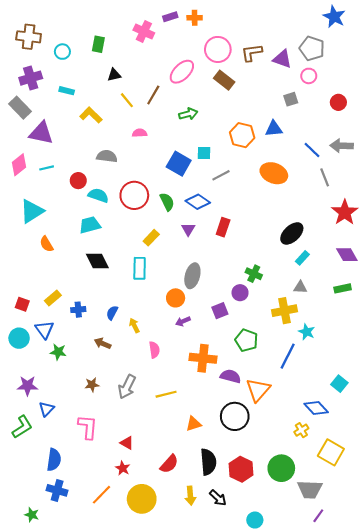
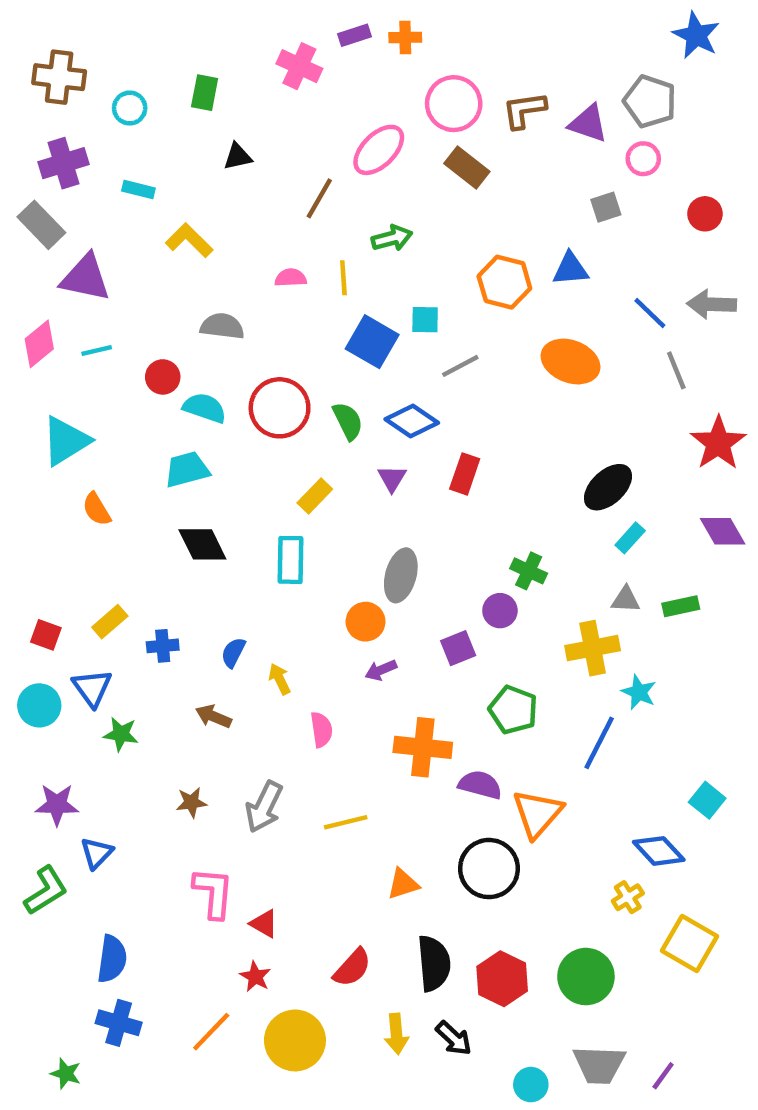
yellow line: (127, 100) -> (343, 278), moved, turned 35
green rectangle: (343, 288) -> (681, 606), moved
pink L-shape: (88, 427) -> (213, 893), moved
gray trapezoid: (310, 489) -> (599, 1065), moved

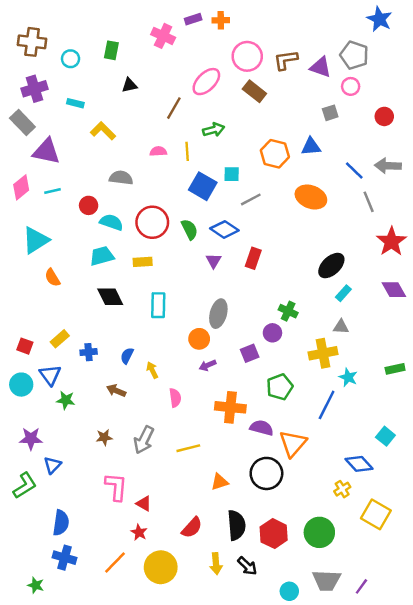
yellow rectangle: (315, 496) -> (143, 262), moved, turned 42
green rectangle: (681, 606) -> (395, 369), moved
green pentagon: (513, 710) -> (280, 387), turned 30

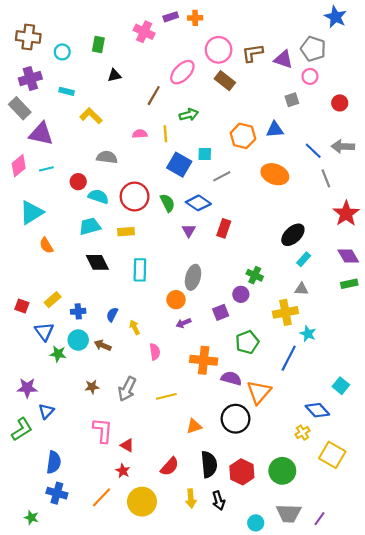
green rectangle: (395, 369) -> (349, 284), moved
cyan circle: (21, 385) -> (78, 340), moved
black arrow: (247, 566) -> (219, 501), turned 30

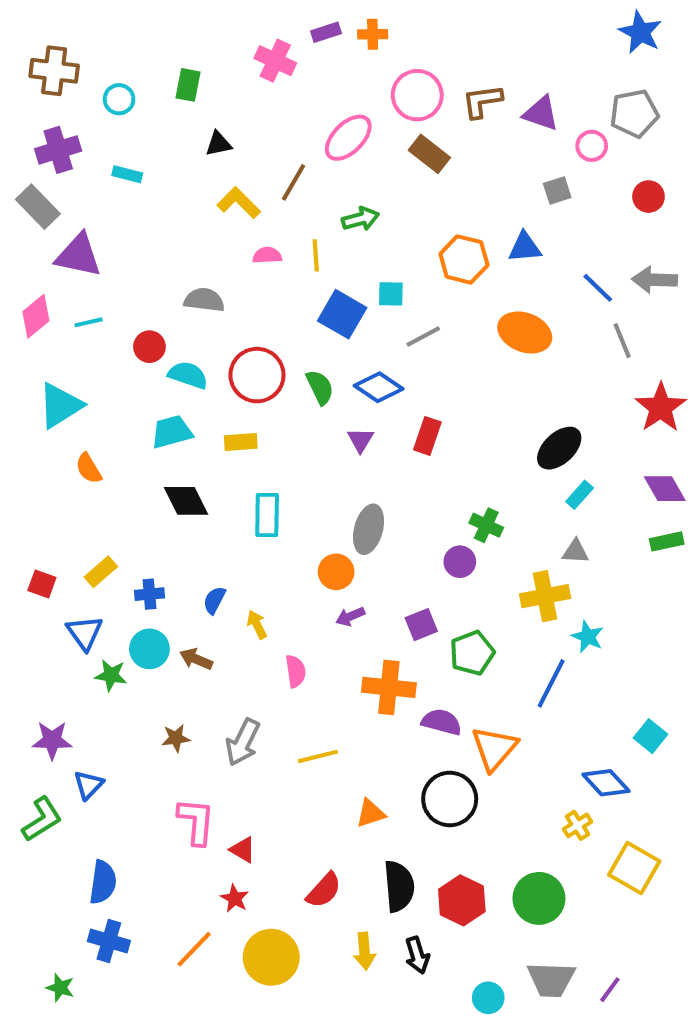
gray pentagon: (313, 49) -> (634, 113), moved, turned -30
yellow L-shape: (91, 116) -> (239, 203), moved
purple square: (221, 312) -> (421, 625), moved

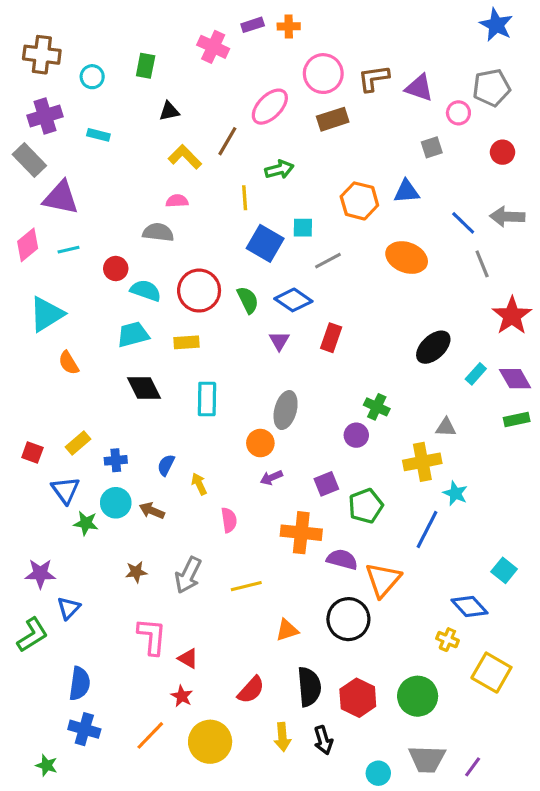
brown rectangle: (429, 154) -> (333, 119), turned -56
pink semicircle: (267, 255) -> (177, 201), moved
cyan rectangle: (580, 495) -> (476, 374), moved
yellow cross: (577, 825) -> (447, 640), turned -35

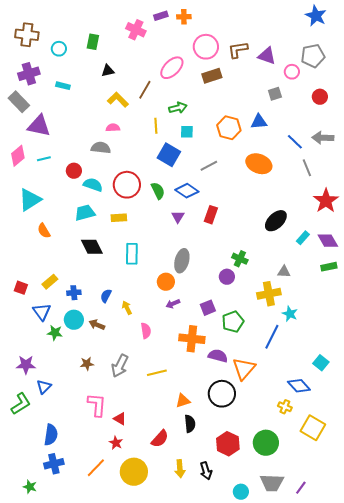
cyan square: (303, 228) -> (187, 132), moved
black semicircle: (309, 687) -> (190, 424), moved, size x0.7
blue cross: (84, 729) -> (54, 464), turned -30

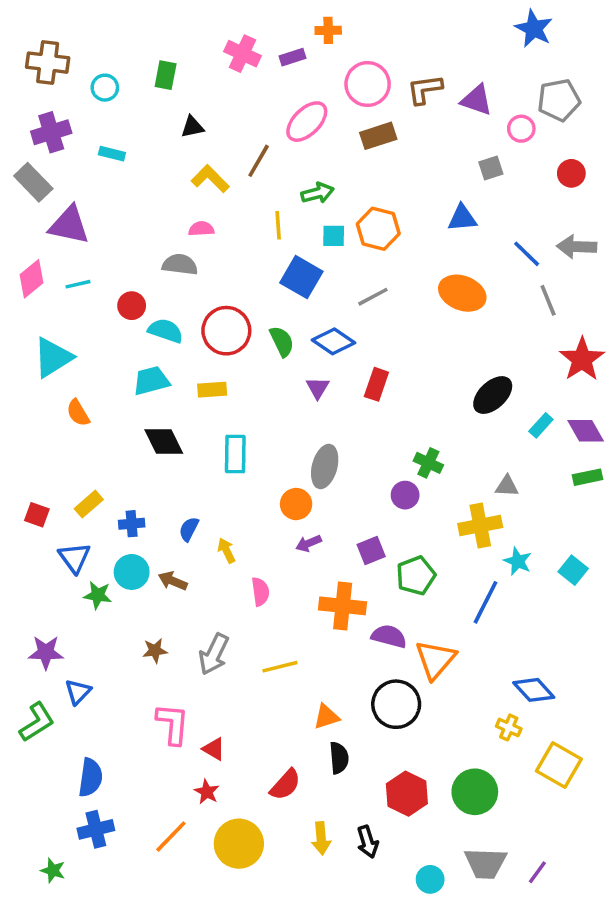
purple rectangle: (161, 16) -> (292, 57), moved
blue star: (316, 16) -> (534, 29), moved
orange hexagon: (229, 128) -> (378, 229), moved
cyan square: (321, 363) -> (573, 570), moved

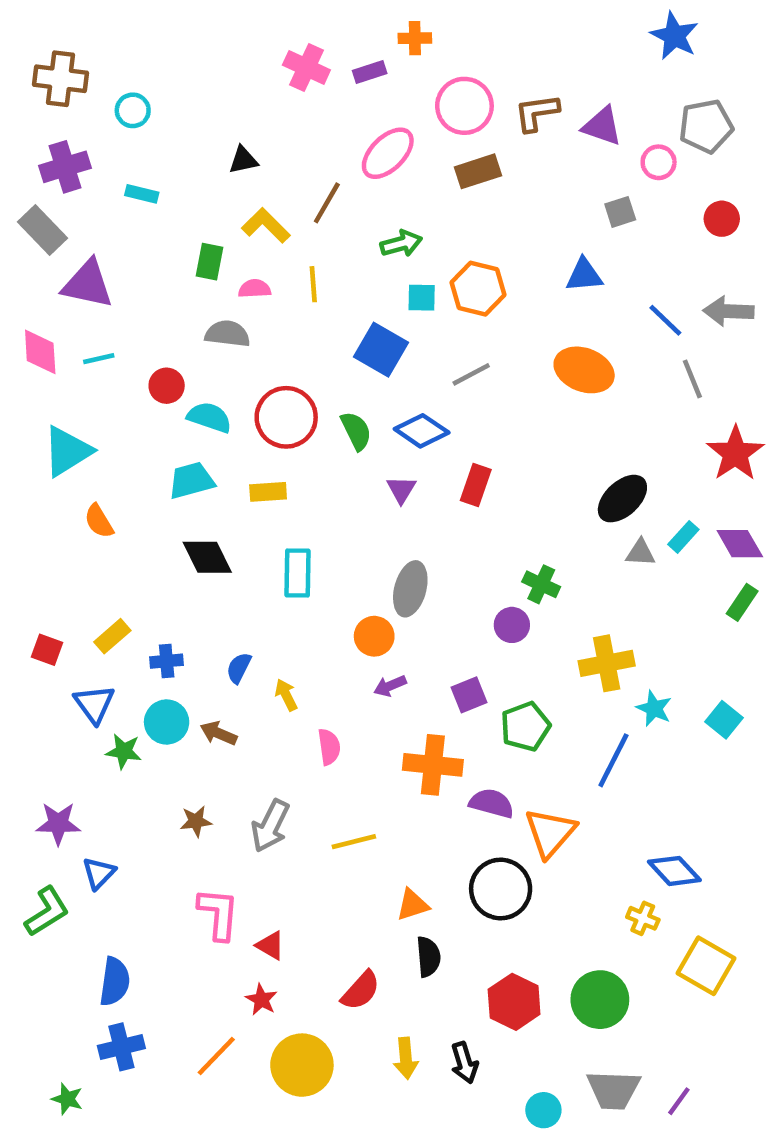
green rectangle: (166, 75) -> (209, 262), moved
yellow line: (278, 225) -> (313, 284), moved
pink diamond: (32, 279) -> (40, 352), turned -54
green rectangle: (587, 477) -> (742, 602), turned -44
gray triangle: (507, 486) -> (641, 553), moved

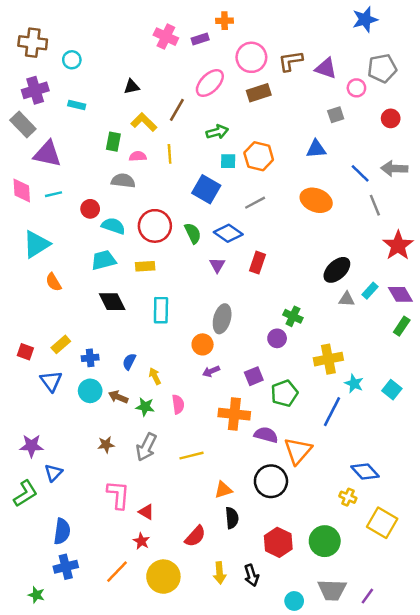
blue star: (674, 36) -> (365, 19), turned 30
green star: (124, 751) -> (145, 407), moved

